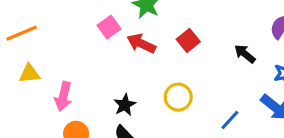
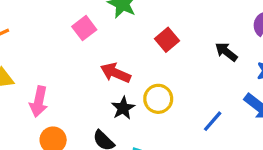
red arrow: (141, 43) -> (116, 73), moved
black star: (125, 105) -> (123, 108), moved

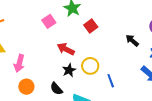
red square: (167, 40) -> (91, 26), moved
blue line: (213, 121) -> (111, 81), moved, turned -64

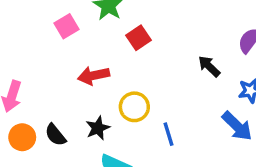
red arrow: (66, 49) -> (94, 76), turned -42
black star: (69, 70) -> (98, 128), moved
black semicircle: (56, 89) -> (55, 135), moved

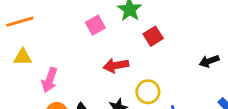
black arrow: (209, 66) -> (209, 61), turned -66

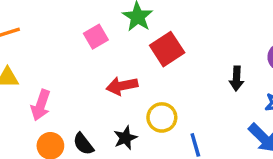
red square: (153, 36) -> (167, 49), size x1.4
black arrow: (209, 61) -> (236, 79), turned -66

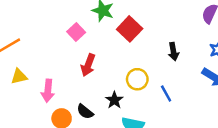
black arrow: (236, 79) -> (173, 52), moved
red arrow: (122, 86) -> (88, 65), moved, turned -45

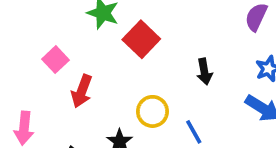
pink square: (76, 32) -> (56, 60), moved

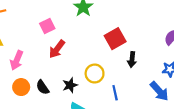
red square: (141, 39) -> (115, 39), moved

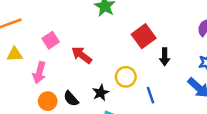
pink square: (47, 26) -> (51, 40), moved
red arrow: (57, 49) -> (82, 55), turned 96

